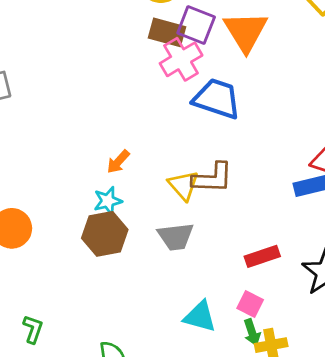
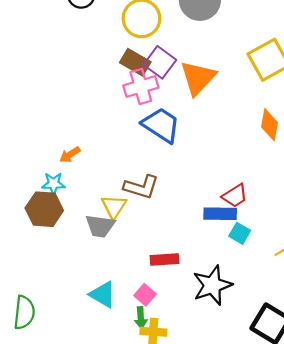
yellow triangle: (183, 185) -> (114, 207), moved

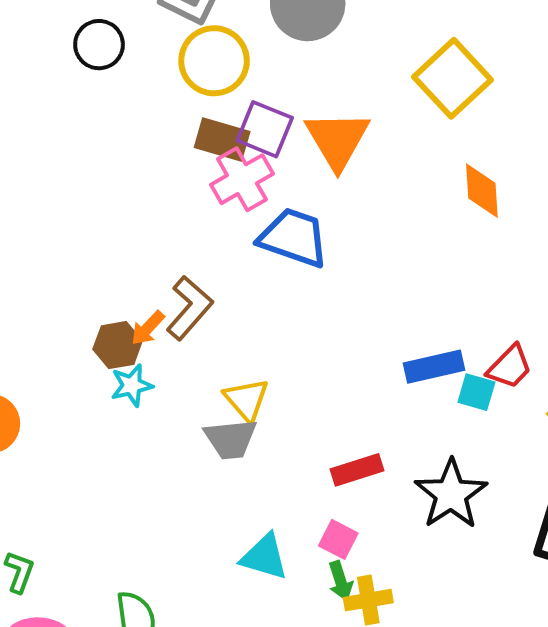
brown L-shape: (141, 187) -> (189, 308), moved, turned -52
red trapezoid: (235, 196) -> (510, 367), moved
brown hexagon: (44, 209) -> (118, 345), moved, size x0.7

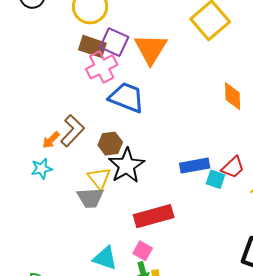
orange diamond: (482, 191) -> (233, 96), moved
brown hexagon: (118, 345) -> (110, 144), moved
red rectangle: (357, 470) -> (154, 216), size x1.5
black star: (451, 494) -> (127, 166), moved

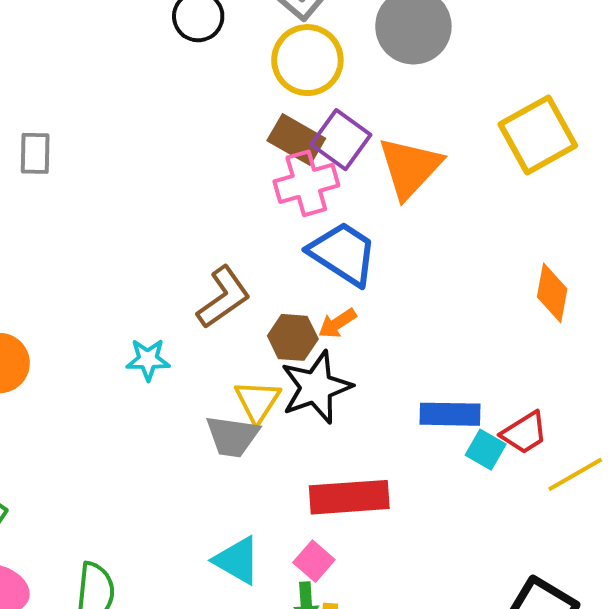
orange arrow: (51, 140) -> (337, 323), moved

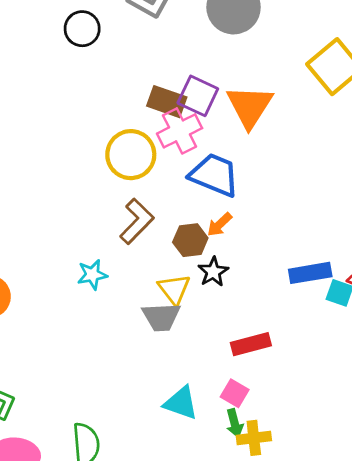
yellow circle: (307, 60) -> (131, 155), moved
black star: (316, 387) -> (213, 272), size x0.6
red rectangle: (349, 497) -> (251, 344), size x0.7

